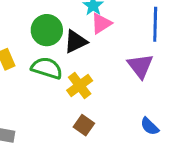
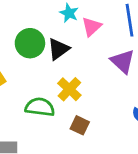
pink triangle: (101, 24) -> (92, 27), moved
green semicircle: (47, 68) -> (40, 107), moved

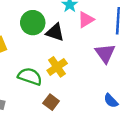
black triangle: (58, 49) -> (55, 32), turned 42
brown square: (80, 125) -> (51, 102), moved

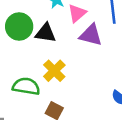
purple triangle: (105, 53) -> (91, 35), moved, turned -30

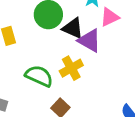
purple triangle: (91, 35) -> (89, 40), moved

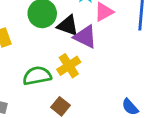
green semicircle: (39, 76) -> (37, 76), turned -32

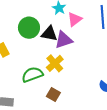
purple triangle: (85, 37) -> (64, 40), turned -36

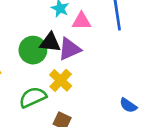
pink triangle: (75, 19) -> (81, 21), turned 42
green circle: (29, 28) -> (33, 50), moved

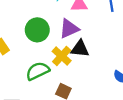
black triangle: (50, 42) -> (80, 49), moved

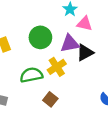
black triangle: (80, 49) -> (85, 53), moved, turned -48

